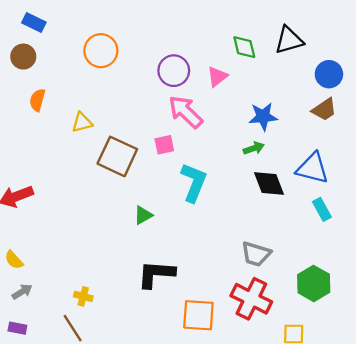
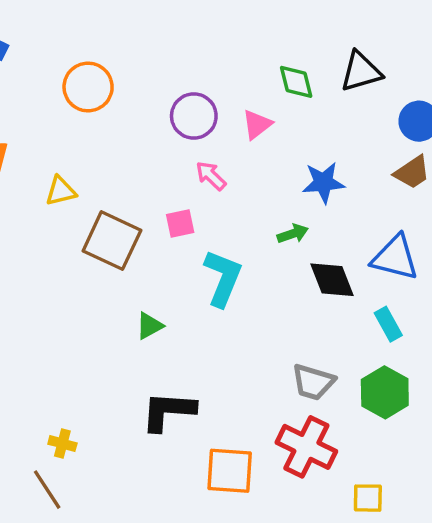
pink arrow: (186, 112) -> (211, 176), size x0.6
green arrow: (254, 148) -> (293, 234), moved
cyan rectangle: (322, 209) -> (388, 324), moved
green hexagon: (314, 283) -> (385, 392), moved

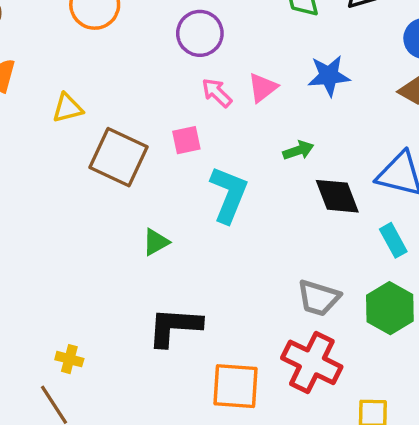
pink triangle: (257, 125) -> (263, 88), moved
blue star: (323, 183) -> (329, 76), moved

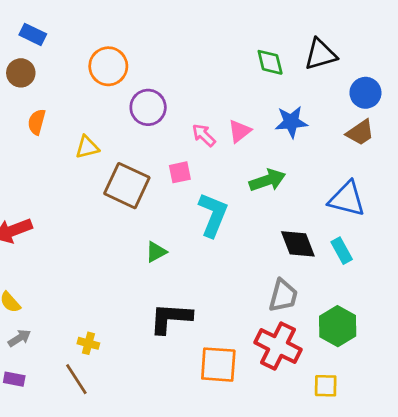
purple circle: (200, 33) -> (148, 107), moved
green arrow: (298, 150) -> (267, 180), size x1.5
black diamond: (337, 196) -> (298, 244), moved
gray trapezoid: (319, 298) -> (283, 296), turned -92
green hexagon: (390, 308) -> (338, 326), moved

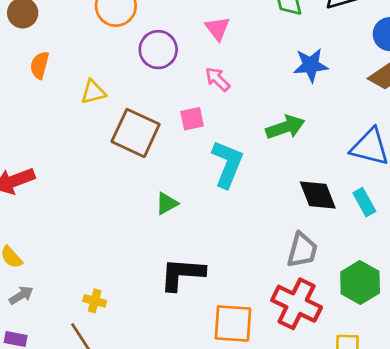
pink triangle: (240, 131) -> (217, 28), moved, turned -30

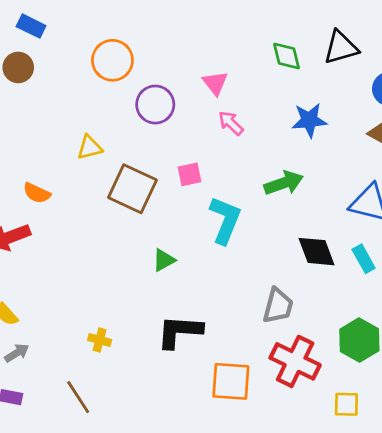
orange semicircle: (40, 65) -> (37, 193), moved, turned -80
pink arrow: (217, 79) -> (231, 123), moved
gray trapezoid: (302, 250) -> (278, 306), moved
yellow cross: (95, 301) -> (100, 340), moved

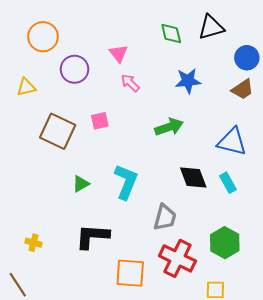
yellow triangle: (90, 147) -> (26, 87), moved
cyan L-shape: (225, 220) -> (126, 182), moved

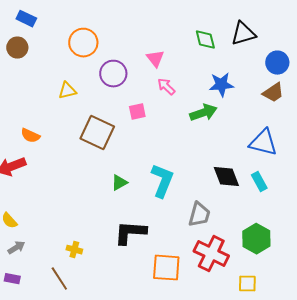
pink square: (100, 121) -> (137, 112), moved
green arrow: (169, 127) -> (203, 113), moved
yellow cross: (34, 243) -> (74, 250), moved

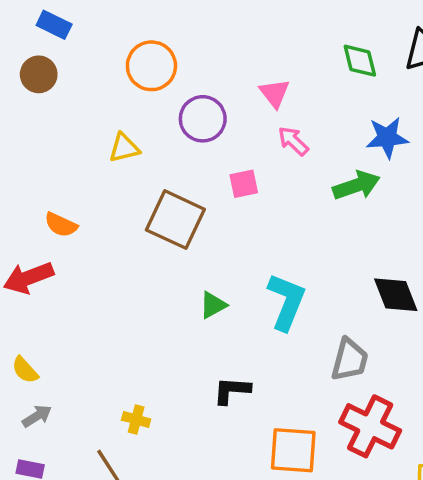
black L-shape: (130, 233) -> (232, 390), size x0.7

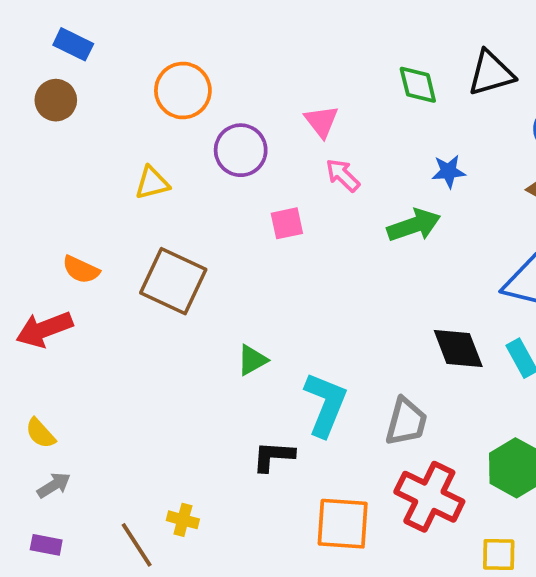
blue star: (387, 138) -> (449, 171), size x0.7
brown square: (175, 220) -> (173, 281), moved
cyan L-shape: (286, 302) -> (325, 404), moved
yellow cross: (136, 420) -> (183, 520), moved

